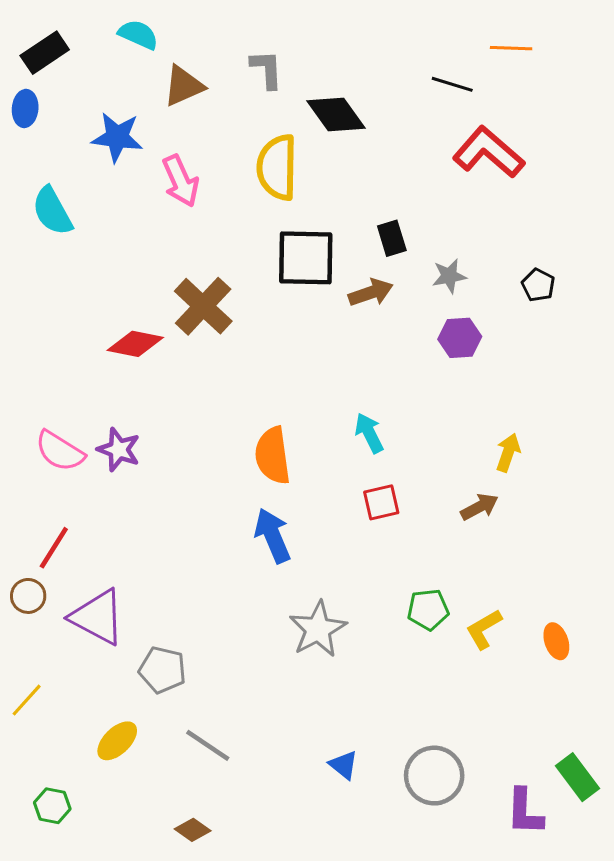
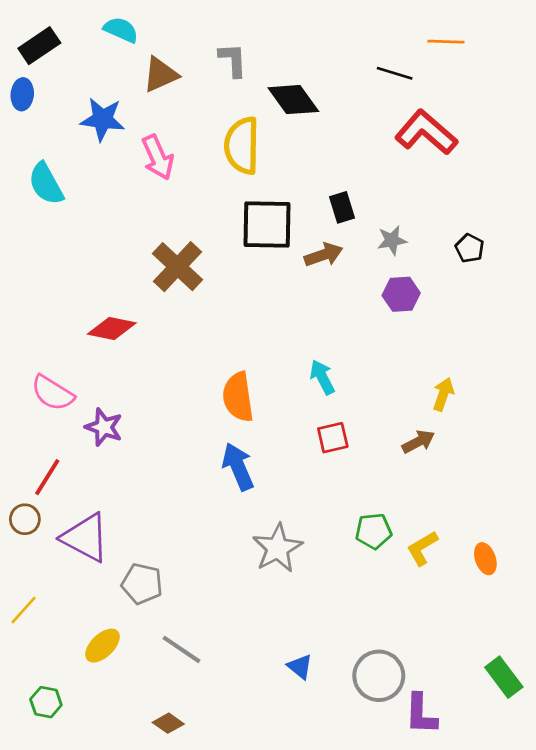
red diamond: (135, 344) -> (112, 328), moved
purple star: (119, 450) -> (104, 427), moved
purple L-shape: (525, 812) -> (421, 714), moved

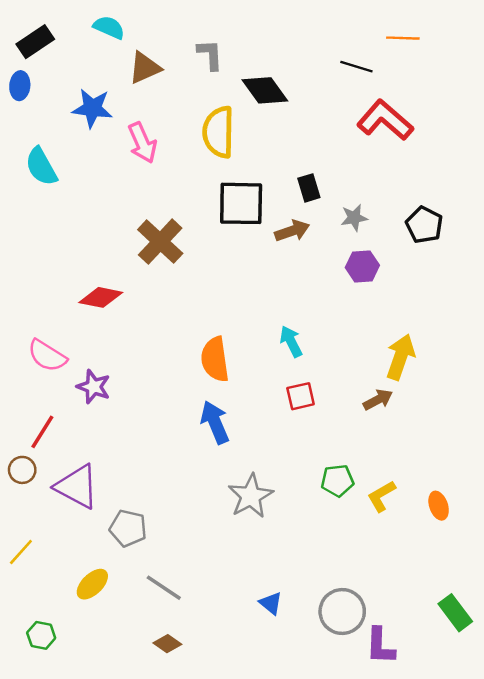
black pentagon: (470, 248) -> (424, 225), size x1.4
yellow arrow: (443, 394) -> (400, 357), size x1.5
brown diamond: (168, 723) -> (167, 644), moved

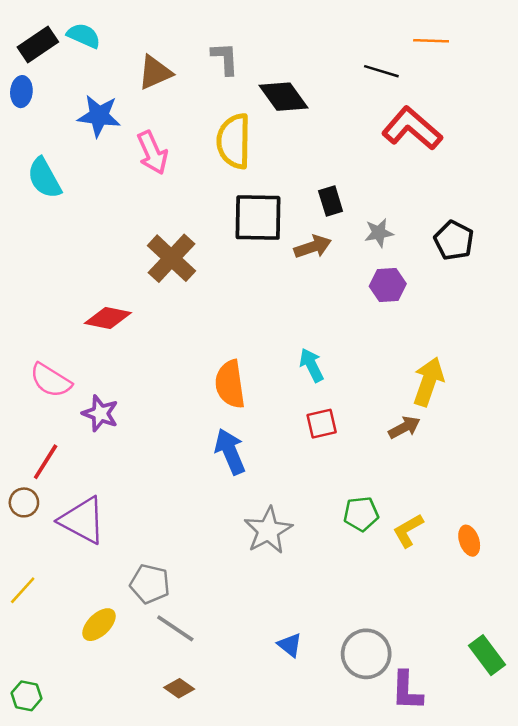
cyan semicircle: (109, 27) -> (84, 36), moved
gray pentagon: (128, 528) -> (150, 584), moved
green hexagon: (41, 635) -> (26, 696), moved

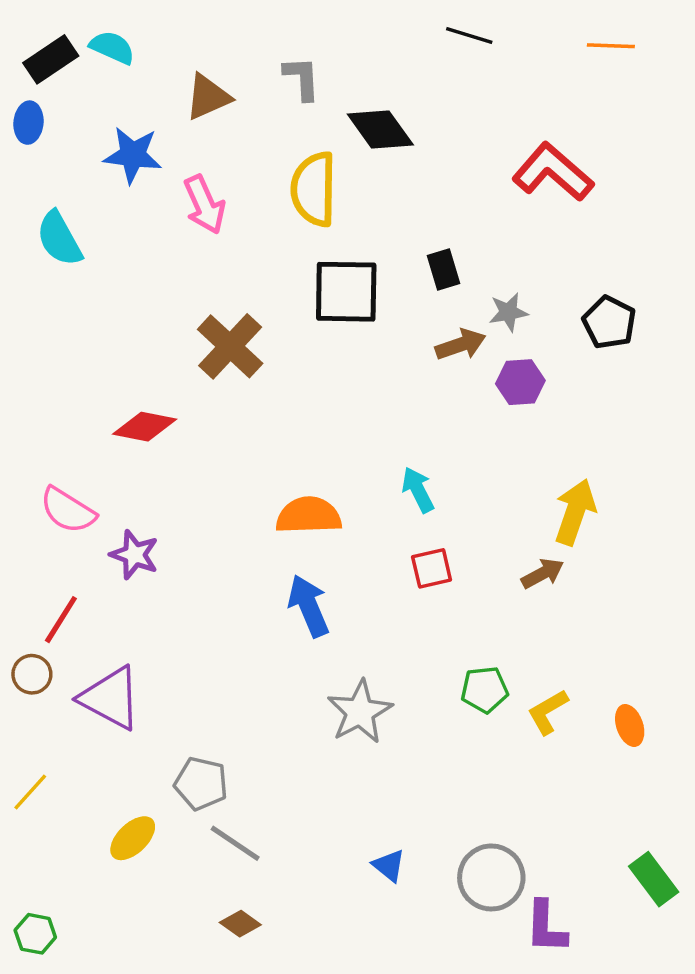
orange line: (431, 41) -> (611, 46), moved
black line: (381, 71) -> (469, 35), moved
brown arrow: (313, 247) -> (461, 345), moved
orange semicircle: (230, 384) -> (309, 515), turned 96

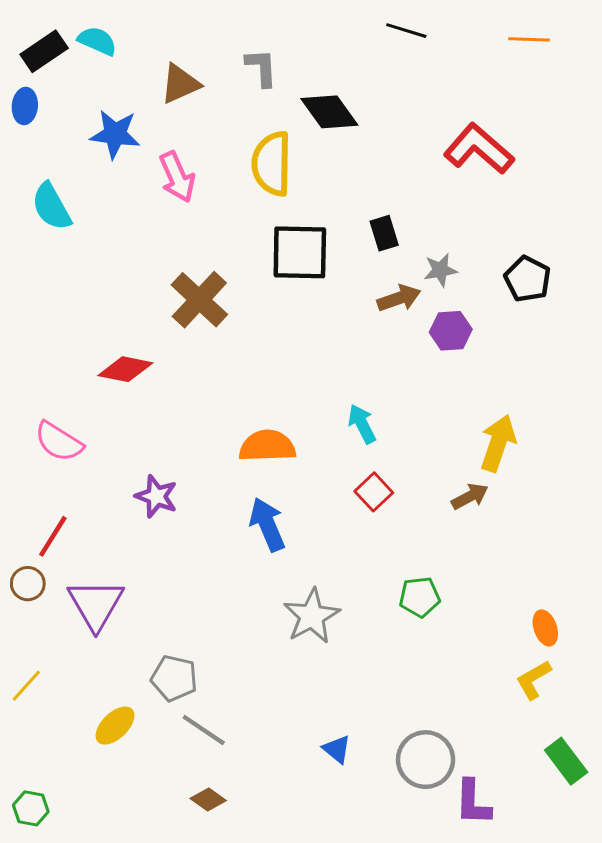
purple star: (134, 555) -> (156, 496), moved
red square: (432, 568) -> (374, 492), turned -30
purple triangle: (110, 698) -> (96, 604), turned 32
yellow L-shape: (548, 712) -> (533, 680), moved

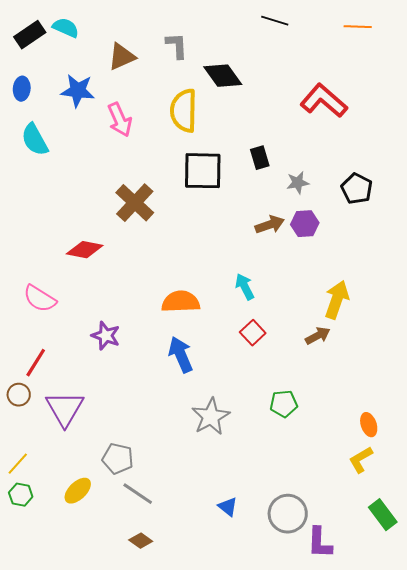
blue ellipse: (25, 106) -> (22, 89), moved
brown arrow: (399, 298) -> (270, 225), moved
green hexagon: (31, 808) -> (21, 495), moved

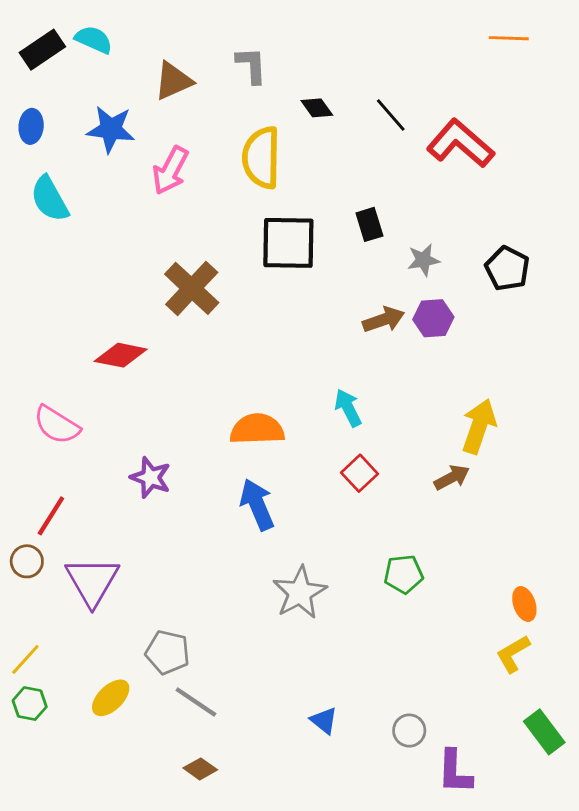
black line: (275, 21) -> (391, 115), moved, turned 32
black diamond: (223, 76) -> (317, 108), size x0.6
pink arrow: (120, 120) -> (170, 170), turned 52
gray circle: (288, 514) -> (409, 731), size x0.6

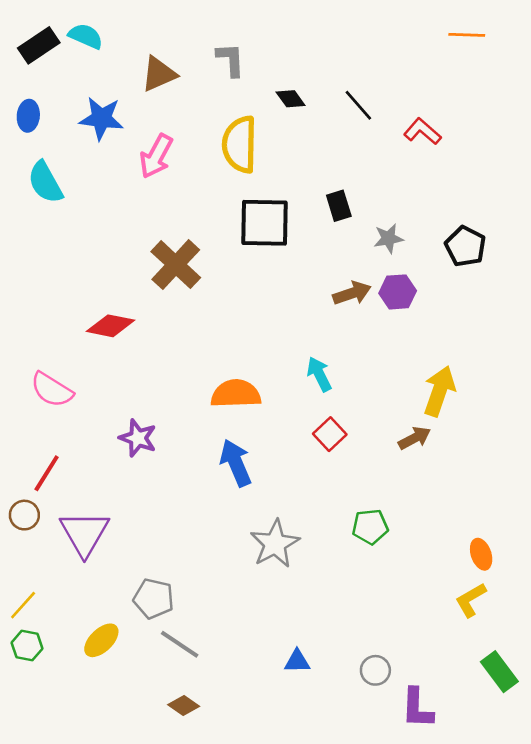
red L-shape: (460, 143) -> (422, 131), size x0.6
blue triangle: (324, 721) -> (297, 661), turned -40

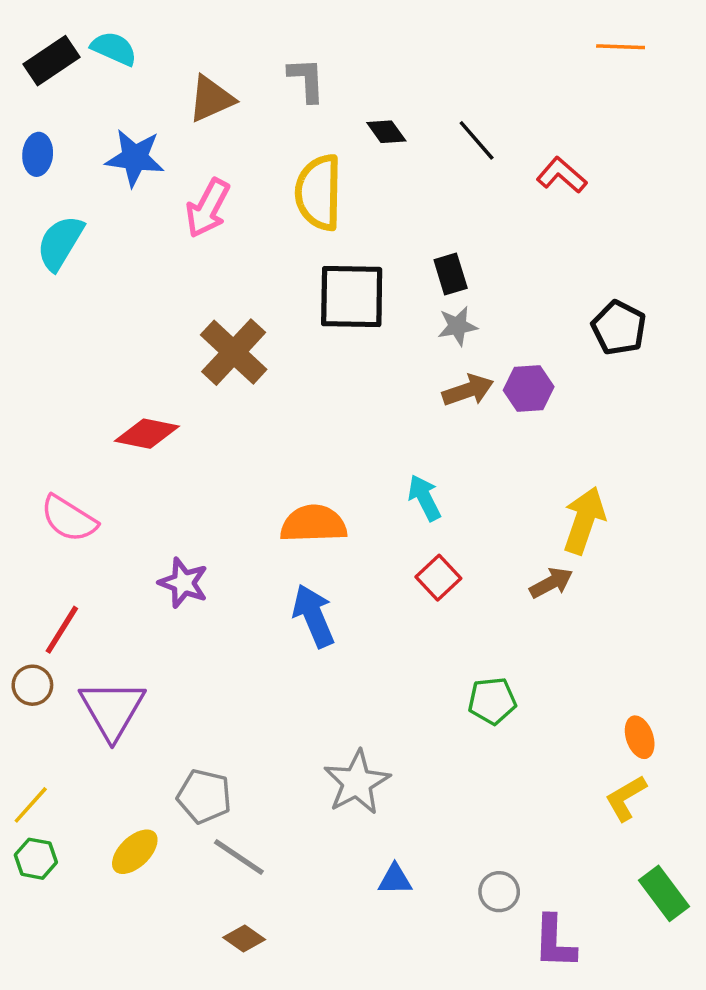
cyan semicircle: (45, 182) -> (60, 243), turned 60
gray star: (388, 238) -> (457, 326), moved
gray star: (275, 544) -> (357, 782), moved

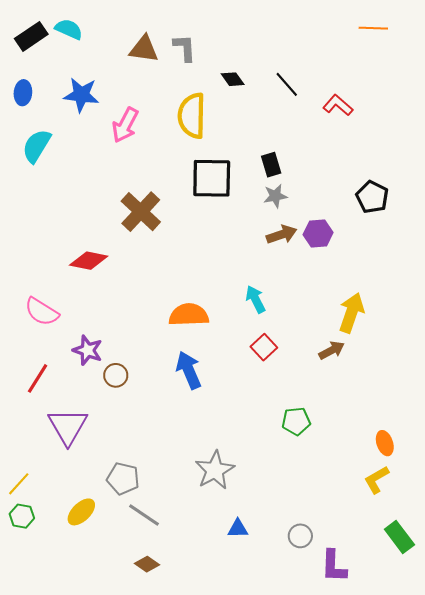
brown triangle: (211, 99) -> (144, 49), moved, turned 32
purple star: (183, 583) -> (88, 350), moved
brown circle: (32, 685) -> (116, 375), moved

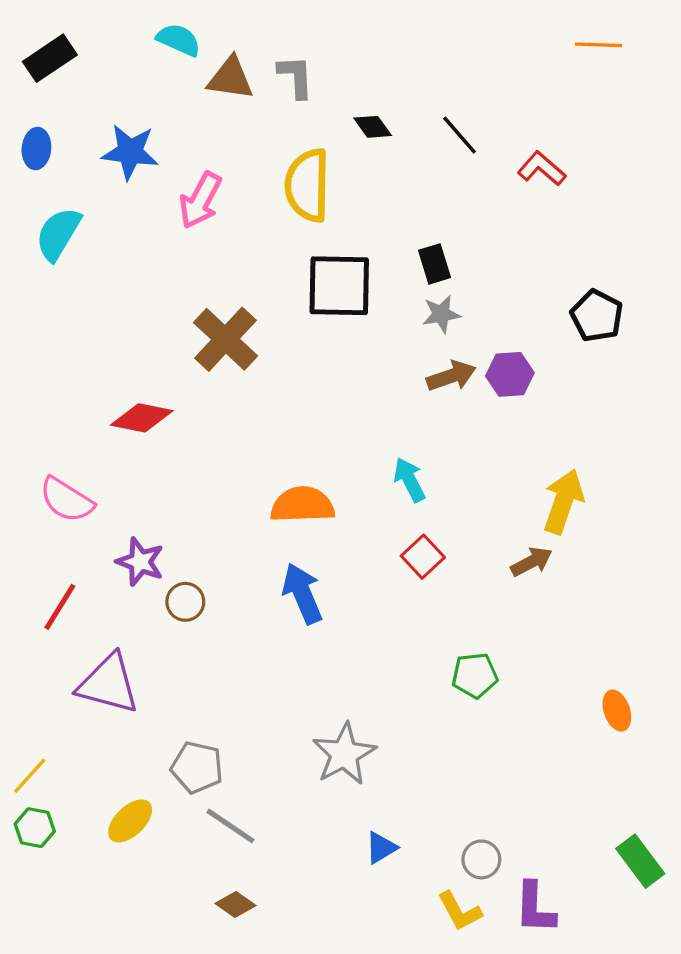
cyan semicircle: (69, 29) -> (179, 40), moved
purple triangle: (68, 426) -> (108, 684), turned -45
yellow L-shape: (376, 480) -> (460, 911), moved, turned -88
blue triangle: (238, 529) -> (381, 848), turned -30

